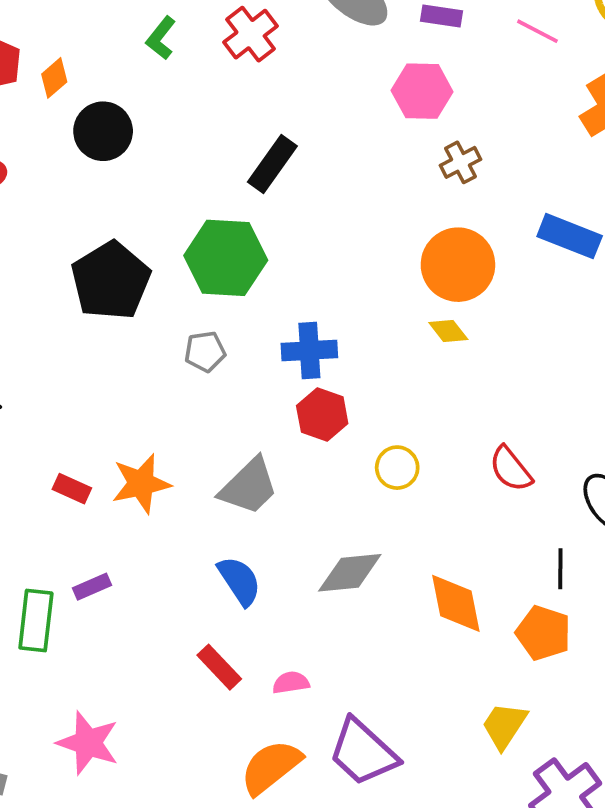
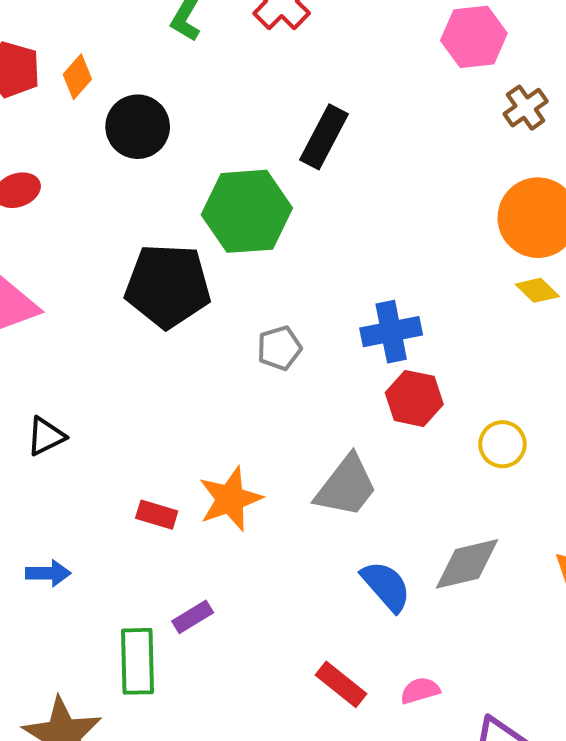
green hexagon: (226, 258) -> (247, 211), moved
black pentagon: (111, 281) -> (168, 286), turned -30
blue semicircle: (239, 581) -> (386, 586), moved

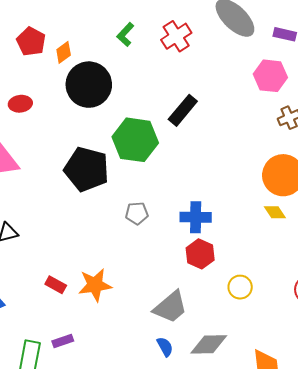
black circle: (138, 127) -> (89, 85), size x1.4
gray trapezoid: (346, 486) -> (170, 307), moved
blue semicircle: (386, 586) -> (165, 347), size x0.7

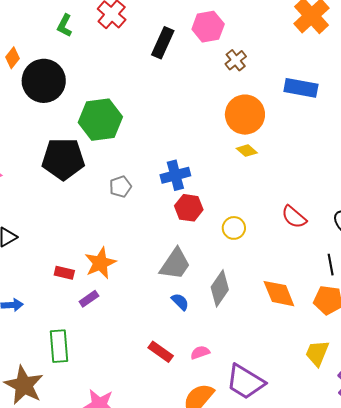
black rectangle: (183, 110) -> (163, 43), moved
purple rectangle: (63, 341) -> (89, 299), moved
gray diamond: (209, 344) -> (220, 288), turned -39

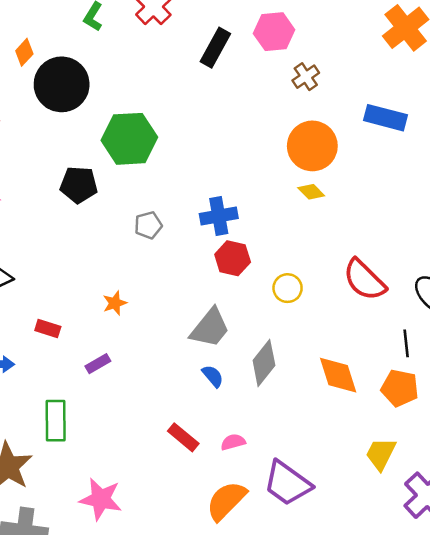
black pentagon: (63, 159) -> (79, 185), size x0.7
red semicircle: (294, 217) -> (364, 280), size x1.4
orange star: (100, 263) -> (115, 303), moved, size x0.6
red rectangle: (64, 273) -> (48, 329), moved

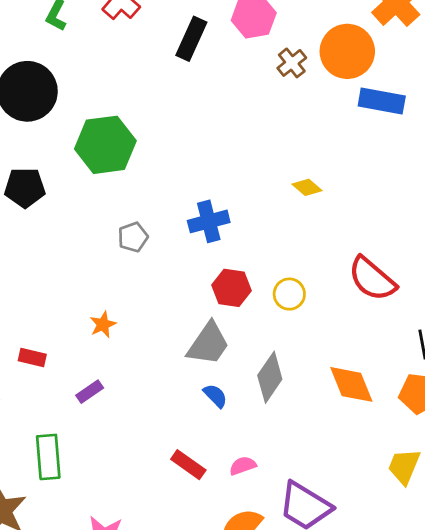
orange circle: (312, 146) -> (347, 51), moved
black pentagon: (79, 185) -> (25, 188), moved
red hexagon: (233, 258) -> (231, 288), moved

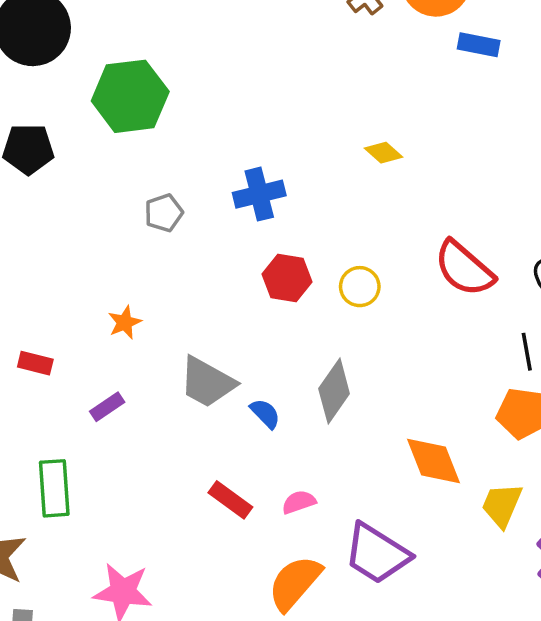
blue rectangle: (382, 101) -> (479, 45), size x0.7
gray trapezoid: (208, 344) -> (207, 382), moved, turned 84
orange diamond: (351, 384) -> (434, 461), moved

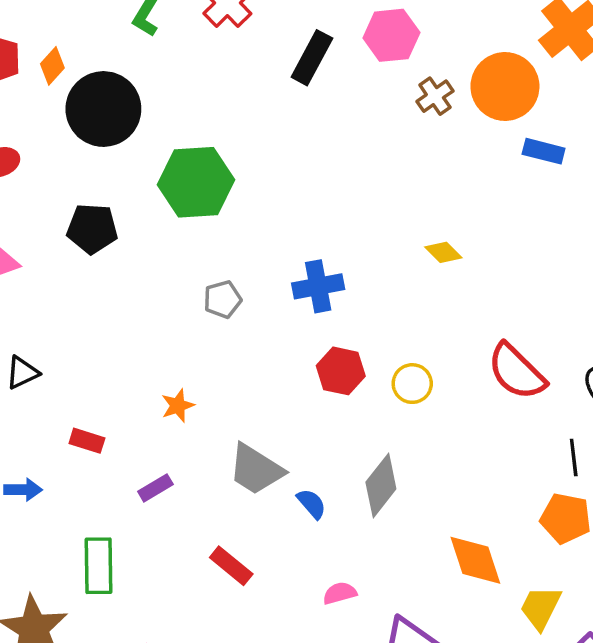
red rectangle: (230, 500) -> (231, 566), moved

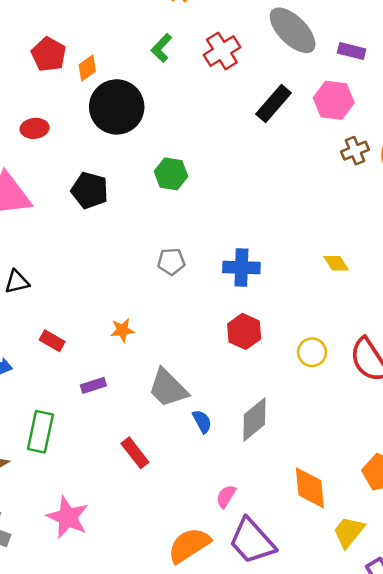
green hexagon: (196, 182) -> (171, 174), size x0.6
yellow circle: (412, 384) -> (312, 352), moved
pink semicircle: (340, 593) -> (226, 496), moved, turned -55

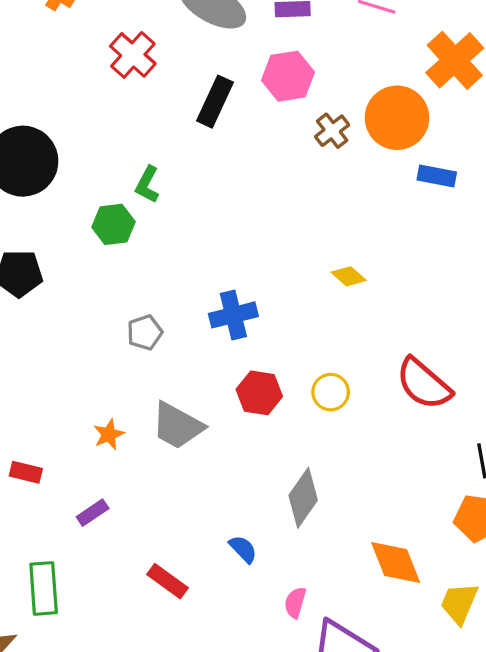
green L-shape: (161, 48) -> (147, 185), moved
yellow circle: (312, 352) -> (331, 392), moved
gray trapezoid: (168, 388) -> (177, 426), moved
blue semicircle: (202, 421) -> (243, 549), moved

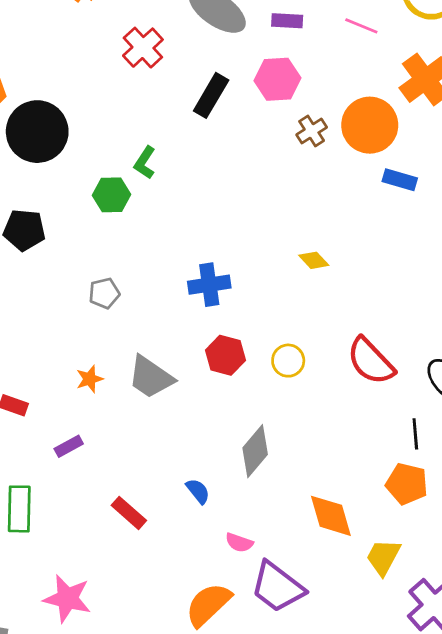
gray pentagon: (145, 333) -> (104, 293), moved
pink semicircle: (295, 603) -> (239, 543), turned -92

